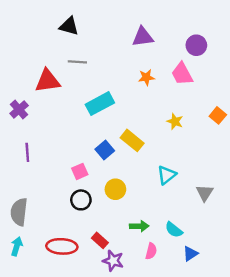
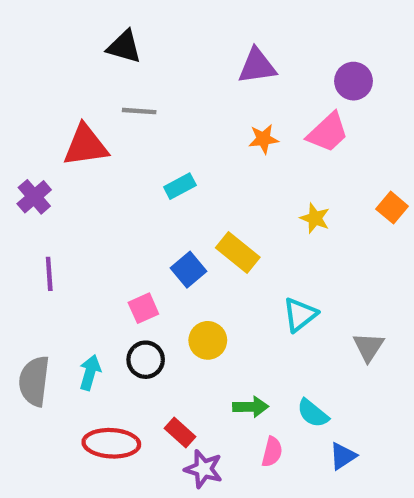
pink trapezoid: (182, 74) -> (328, 133), turned -105
cyan rectangle: (100, 104) -> (180, 186), size x0.6
cyan arrow: (17, 246) -> (90, 373), moved

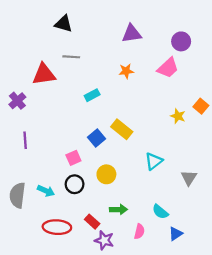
orange star: (263, 139) -> (126, 71), moved
yellow star: (315, 218) -> (178, 116), moved
cyan arrow: (90, 373) -> (46, 191), turned 98
green arrow: (251, 407) -> (118, 210), moved

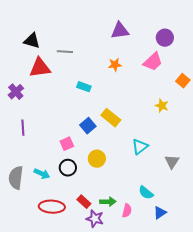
black triangle: (64, 24) -> (32, 41), moved
cyan rectangle: (92, 95) -> (84, 87), turned 48
orange square: (201, 106) -> (183, 81), moved
green arrow: (118, 210) -> (108, 202), moved

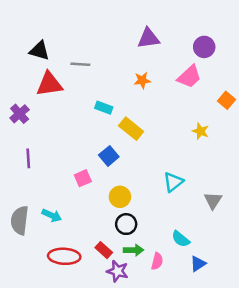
yellow rectangle: (111, 118) -> (131, 129), moved
black circle: (68, 168) -> (126, 224), moved

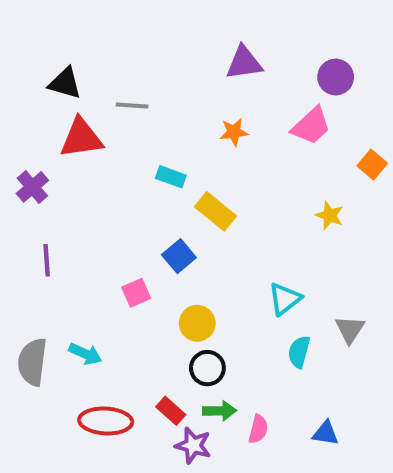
cyan semicircle: (181, 239) -> (299, 352), moved, turned 66
blue triangle: (198, 264) -> (325, 433), turned 42

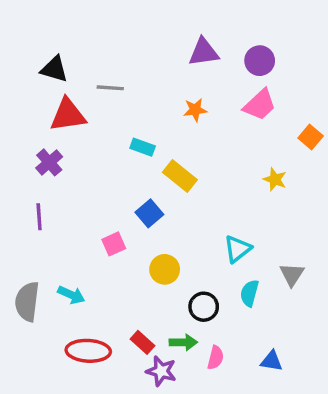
purple circle: (336, 77) -> (260, 61), moved
purple cross: (32, 187) -> (49, 162), moved
black circle: (207, 368) -> (204, 307), moved

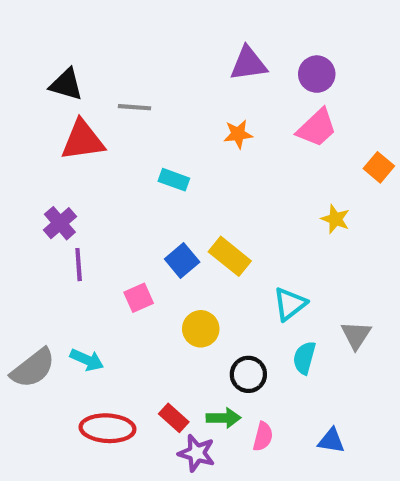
purple cross: (49, 162) -> (60, 223), moved
yellow rectangle: (180, 176) -> (230, 256), moved
purple line: (39, 217) -> (79, 265), moved
gray semicircle: (27, 302) -> (33, 368), turned -135

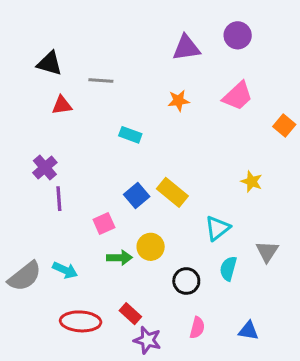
purple circle: (317, 74) -> (238, 35), moved
red triangle: (83, 140) -> (62, 105), size x0.6
yellow star: (335, 219) -> (252, 181), moved
green arrow: (224, 418) -> (119, 258), moved

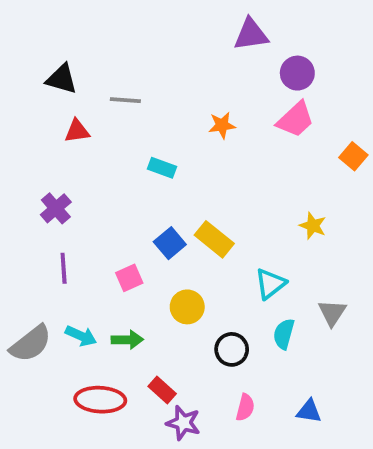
purple circle: (238, 35) -> (297, 73), moved
purple triangle: (186, 48) -> (251, 34), moved
purple line: (59, 199) -> (64, 268), moved
green arrow: (119, 258) -> (127, 340), moved

